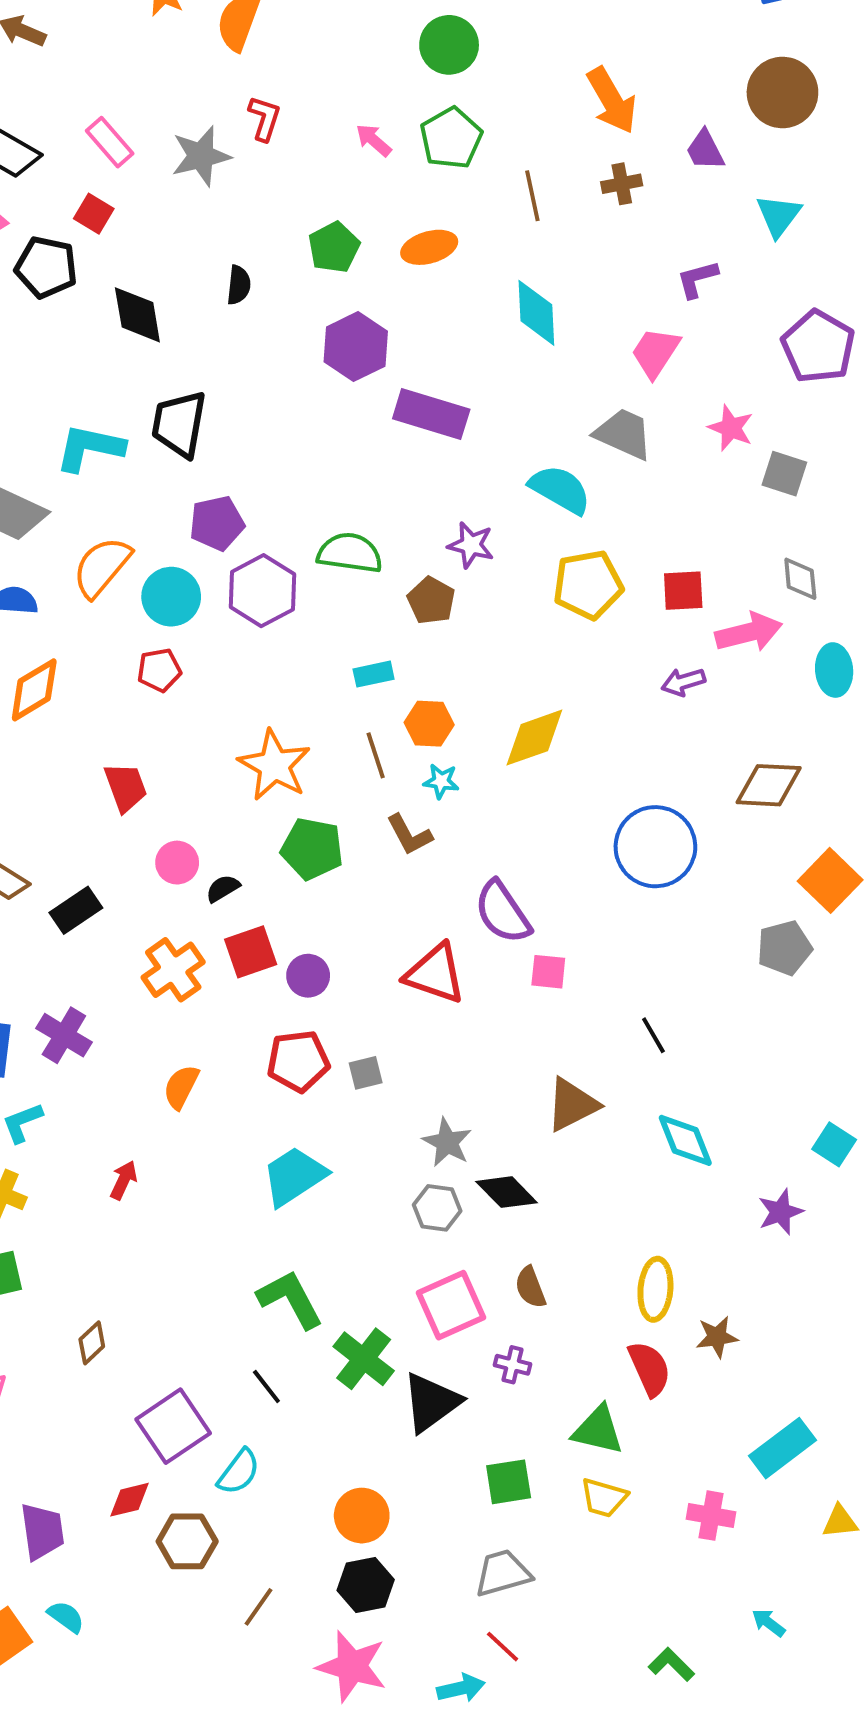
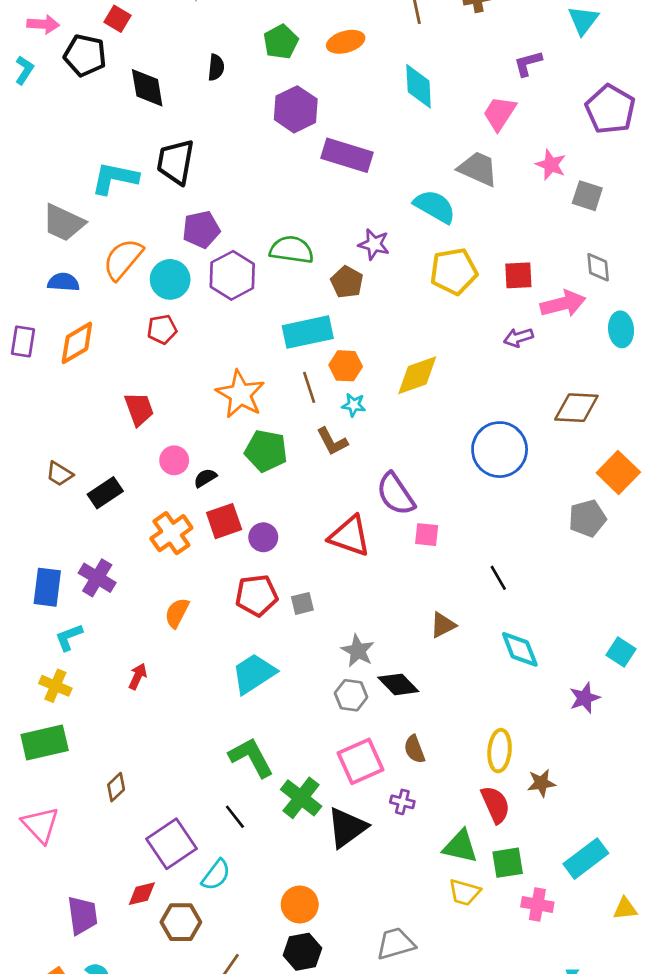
cyan rectangle: (374, 674) -> (308, 332), size x1.8
brown triangle: (572, 1105) -> (443, 625), size x0.7
green square: (509, 1482) -> (508, 863), moved

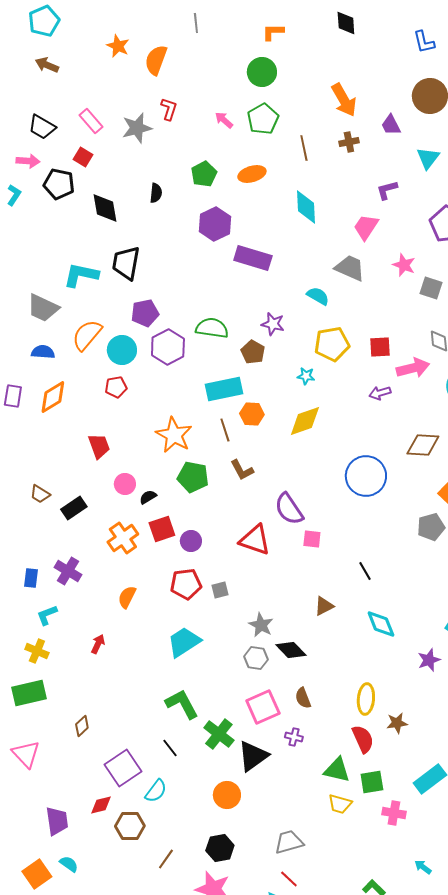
cyan semicircle: (435, 207) -> (318, 296), size x0.7
cyan star: (354, 405) -> (306, 376), moved
blue rectangle: (47, 587) -> (31, 578), size x0.7
orange circle: (300, 905) -> (227, 795), moved

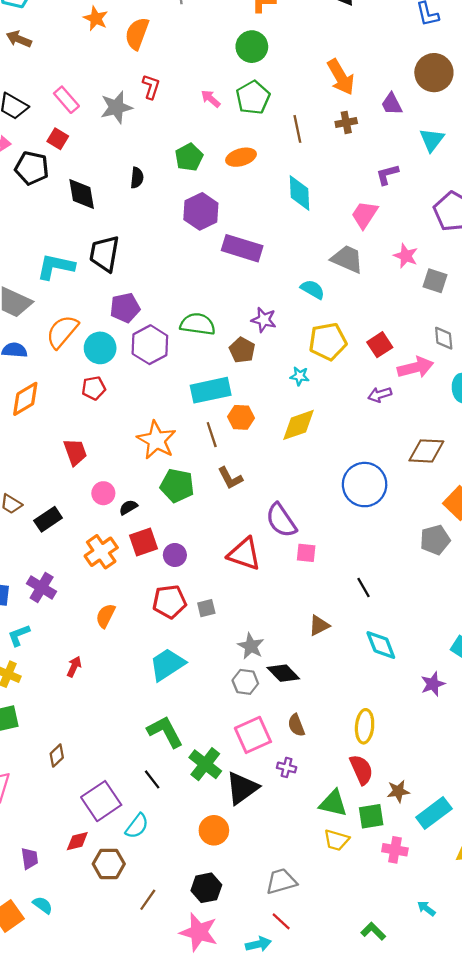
red square: (380, 347) -> (380, 345), turned -30
brown star: (397, 723) -> (398, 791), moved
purple trapezoid: (57, 821) -> (30, 859), size x0.7

